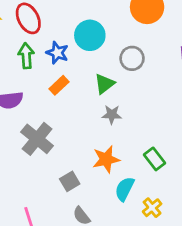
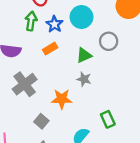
orange star: (106, 159) -> (62, 99), moved
gray square: (70, 181) -> (41, 121), turned -32

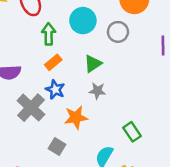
green arrow: (31, 21) -> (49, 34), moved
blue star: (54, 24) -> (55, 90), moved
gray circle: (109, 41) -> (118, 32), moved

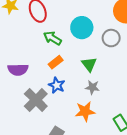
green arrow: (49, 34) -> (52, 38), turned -60
green triangle: (93, 64) -> (89, 64), turned -35
orange star: (76, 117) -> (85, 111), moved

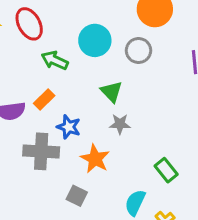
orange rectangle: (56, 62) -> (44, 100), moved
gray cross: (36, 100) -> (41, 151), turned -35
orange star: (85, 111) -> (95, 159), moved, turned -30

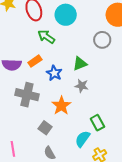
cyan circle: (95, 40) -> (66, 15), moved
green triangle: (111, 92) -> (80, 64), turned 42
blue star: (69, 127) -> (54, 73), moved
green rectangle: (166, 170) -> (97, 123), moved

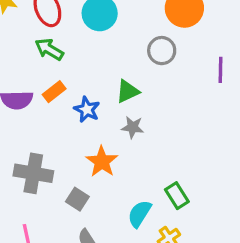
green arrow: (46, 37) -> (49, 49), moved
gray cross: (27, 95) -> (33, 173), moved
green rectangle: (97, 123) -> (177, 196), moved

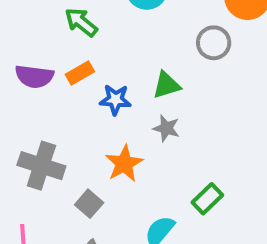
blue star: (87, 110) -> (115, 100), turned -30
green rectangle: (177, 196) -> (207, 199), moved, turned 70

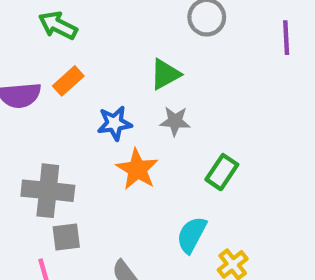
blue star: (115, 100) -> (115, 123), moved
green rectangle: (207, 199) -> (222, 172), moved
gray square: (89, 204) -> (66, 237), moved, turned -36

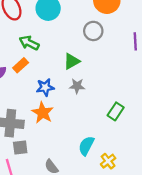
green arrow: (58, 25) -> (29, 43), moved
orange star: (137, 169) -> (43, 113), moved
green rectangle: (222, 172) -> (116, 111), moved

